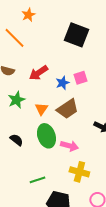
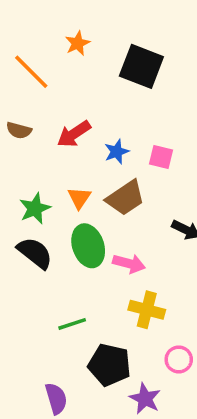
orange star: (28, 15) -> (77, 43), moved
pink square: (80, 78) -> (161, 157), moved, turned 32
green star: (16, 100) -> (35, 208), moved
black semicircle: (16, 140) -> (35, 253), size x1.5

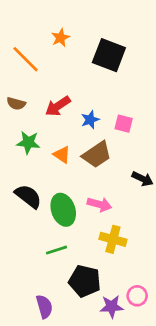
orange triangle: (79, 198) -> (62, 155), turned -30
green star: (35, 208) -> (28, 143), moved, turned 30
green ellipse: (88, 246) -> (63, 210), moved
pink circle: (179, 359) -> (137, 296), moved
purple star: (145, 399) -> (112, 307), turned -30

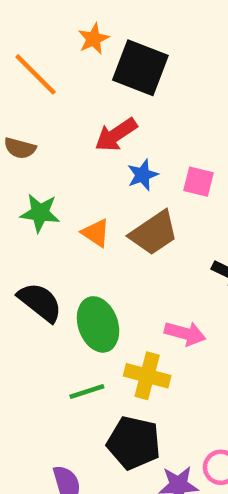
black square: (109, 55) -> (140, 68), moved
red arrow: (58, 106) -> (116, 135), moved
pink arrow: (100, 204) -> (185, 333), moved
yellow cross: (113, 239) -> (147, 376), moved

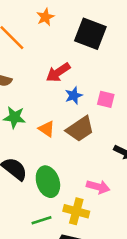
black square: (140, 68) -> (90, 34), moved

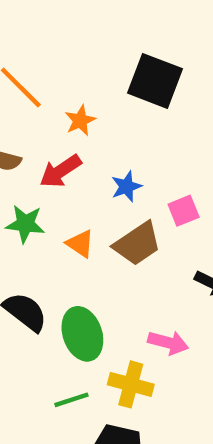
orange star: (45, 17) -> (80, 121), moved
red arrow: (58, 72) -> (60, 171), moved
pink square: (106, 99) -> (184, 211), moved, turned -36

